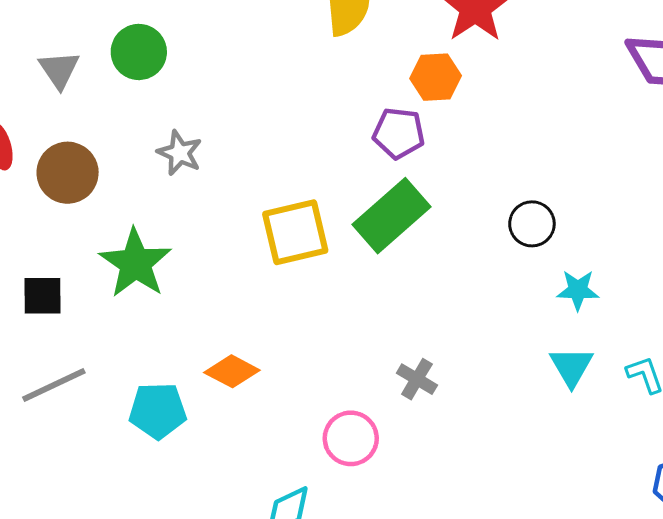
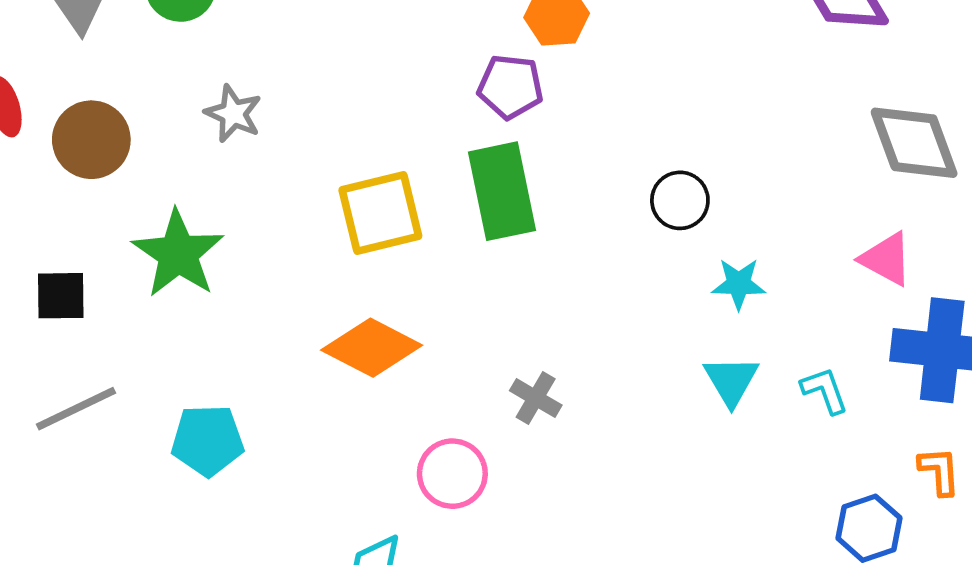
green rectangle: (391, 216) -> (502, 191), turned -60
orange diamond: (232, 371) -> (372, 348), moved, size x1.4

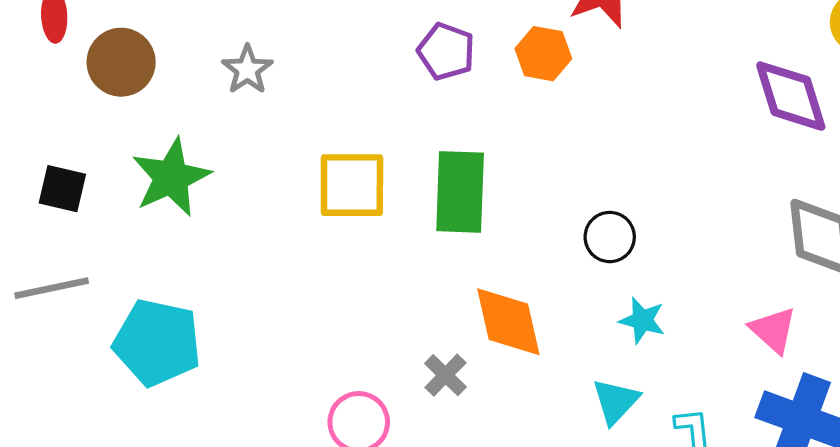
purple pentagon: (510, 87) -> (446, 51), moved
orange diamond: (372, 348) -> (508, 322), moved, turned 36
cyan pentagon: (208, 440) -> (157, 343), size x1.4

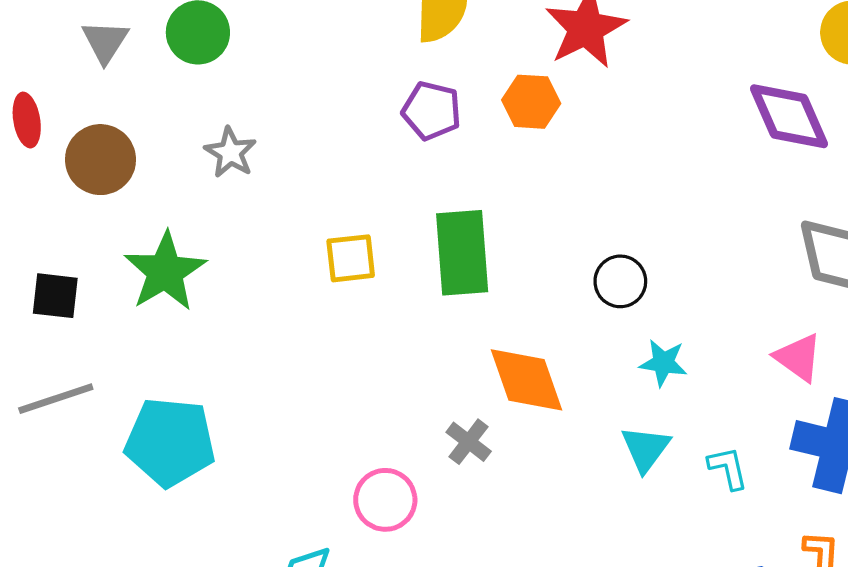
yellow square: (352, 185) -> (351, 258), size x0.7

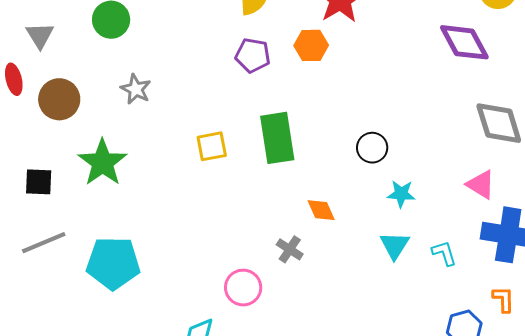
gray triangle: (105, 42) -> (40, 35), moved
orange diamond: (527, 380) -> (321, 210), size x0.6

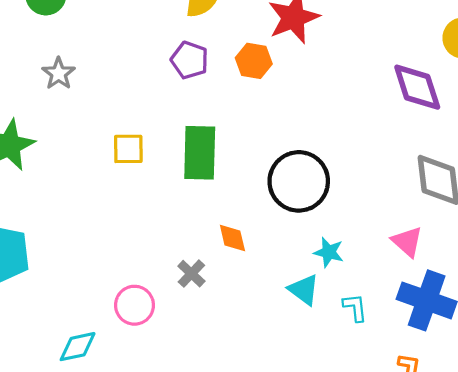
black circle: (372, 148) -> (299, 181), size x1.8
cyan star: (401, 194) -> (329, 252), moved
cyan triangle: (395, 245) -> (304, 290), turned -36

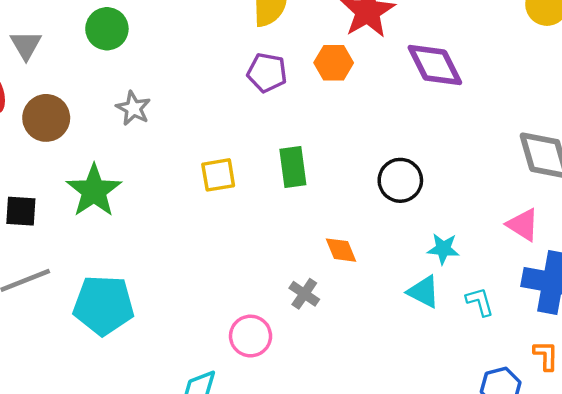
purple diamond: (417, 87) -> (435, 65), moved
green rectangle: (200, 153) -> (293, 167), size x0.7
black circle: (299, 181) -> (400, 180), size x0.7

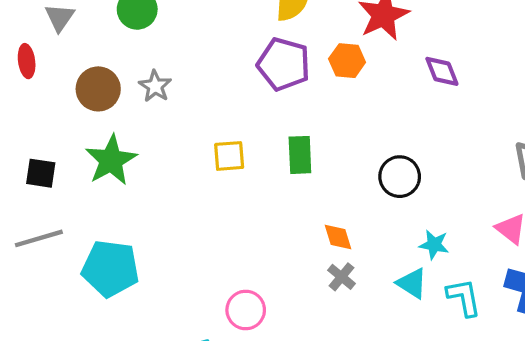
purple diamond: (435, 65) -> (442, 71), size x0.7
purple pentagon: (267, 73) -> (284, 64), size x1.4
brown circle: (46, 118) -> (98, 89), moved
gray cross: (304, 294) -> (342, 277), moved
cyan L-shape: (480, 302) -> (464, 297), size x1.4

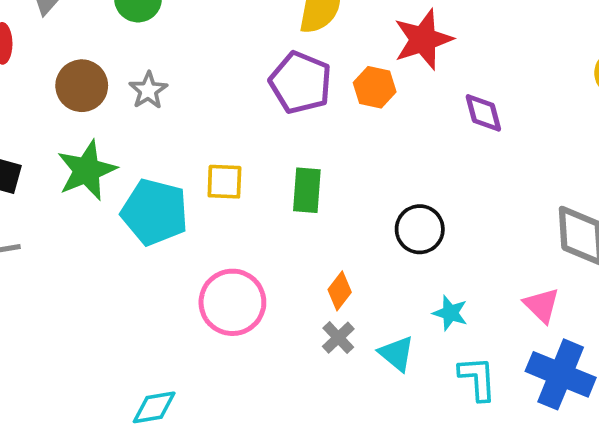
orange diamond: (338, 237) -> (340, 291), turned 48
cyan pentagon: (110, 268) -> (155, 212), moved
cyan triangle: (412, 283) -> (397, 354), moved
pink circle: (246, 310) -> (232, 302), moved, size x1.4

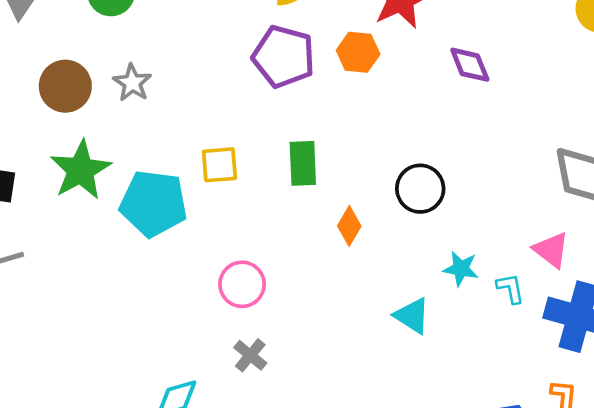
orange diamond: (340, 291) -> (349, 226), moved
pink circle: (232, 302) -> (242, 284), size x0.7
gray cross: (338, 338) -> (250, 355), moved
cyan L-shape: (477, 378) -> (510, 288), moved, size x0.7

